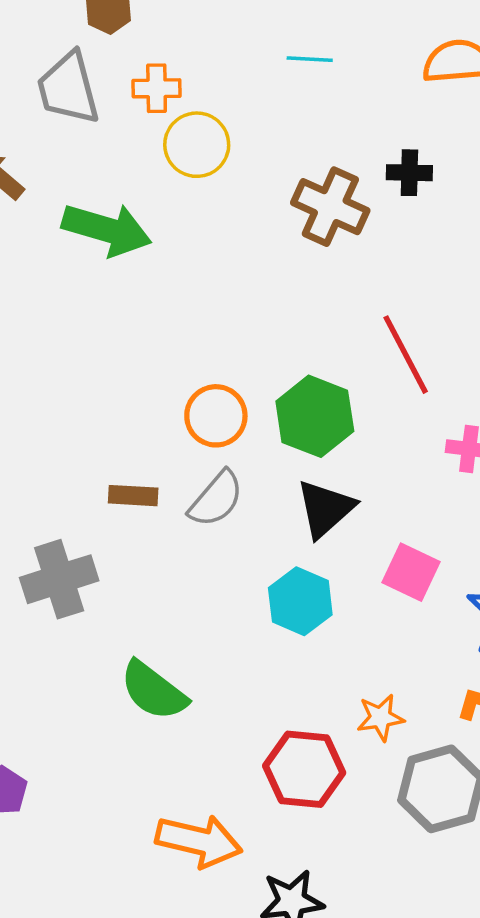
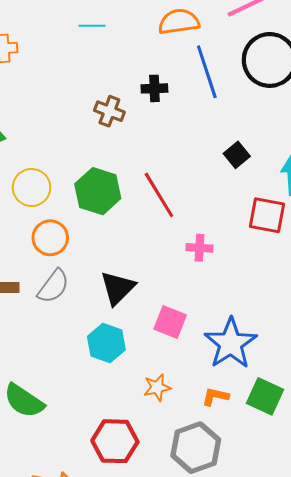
yellow circle: (197, 145) -> (32, 187), moved
brown cross: (330, 207) -> (109, 111), size x0.7
green hexagon: (315, 416) -> (98, 191), moved
orange star: (380, 718) -> (157, 387), moved

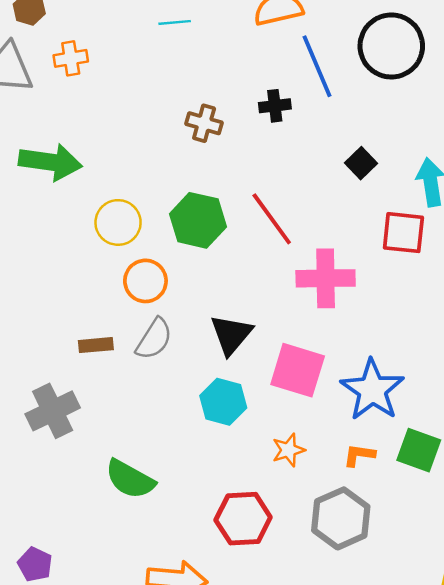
black cross: (154, 88) -> (275, 106), moved
pink cross: (199, 248) -> (326, 278), size x1.8
pink square: (170, 322) -> (298, 370), size x1.4

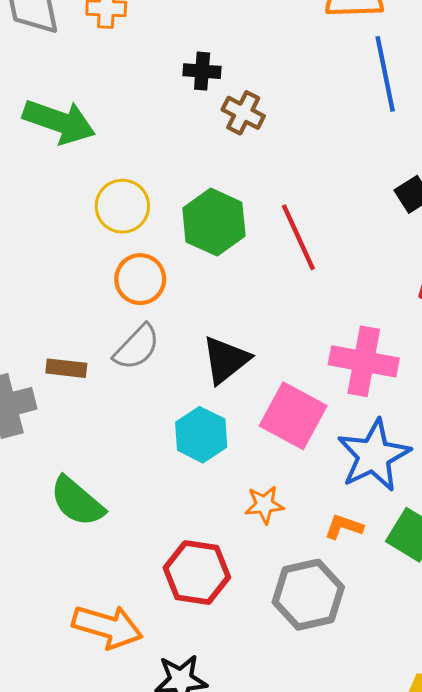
black cross: (275, 106) -> (202, 71), moved
pink cross: (326, 278) -> (364, 361), moved
brown rectangle: (96, 345) -> (66, 368), moved

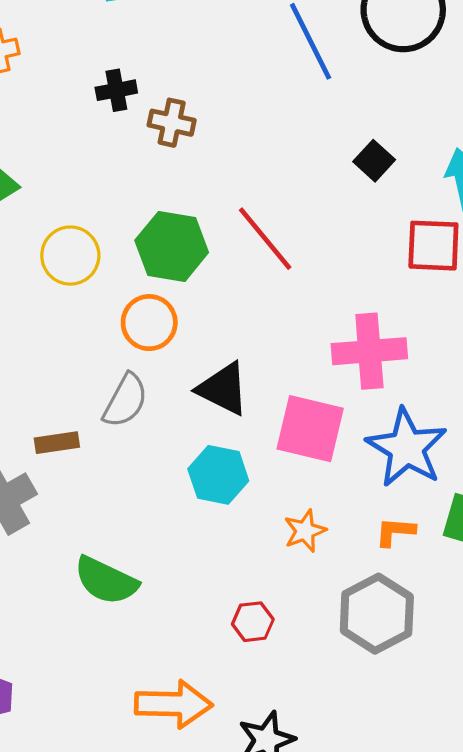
orange circle: (140, 279) -> (149, 323), moved
black triangle: (226, 360) -> (223, 389), turned -40
red hexagon: (197, 573) -> (253, 622), size x0.6

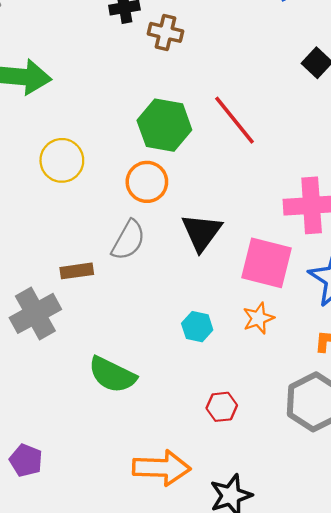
yellow circle: (70, 256) -> (62, 160), moved
black triangle: (223, 389) -> (202, 232), turned 39
cyan hexagon: (218, 475) -> (197, 327), moved, size x0.7
orange star: (305, 531) -> (258, 318), moved

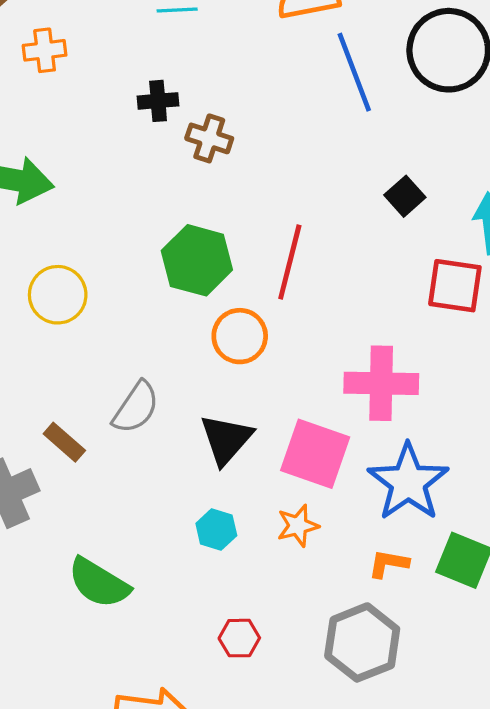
red line: (235, 120) -> (290, 262), turned 48
orange circle: (147, 182) -> (240, 336), moved
black triangle: (202, 232) -> (226, 439), moved
brown rectangle: (77, 271) -> (64, 442), turned 44

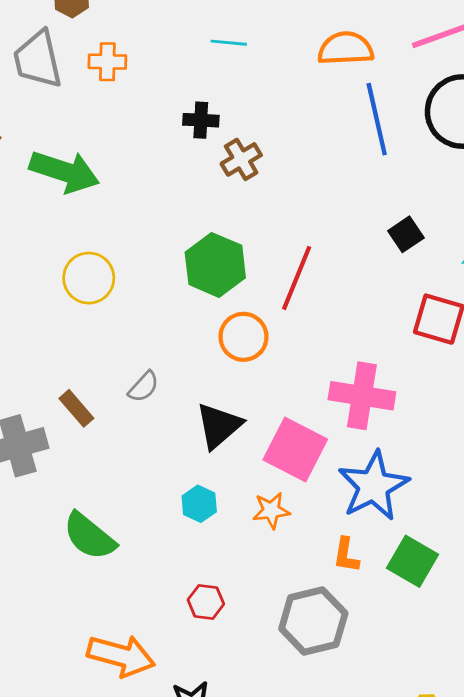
brown cross: (209, 138) -> (241, 159), turned 33
gray semicircle: (136, 407) -> (144, 387), size x0.7
orange L-shape: (388, 564) -> (346, 555), turned -99

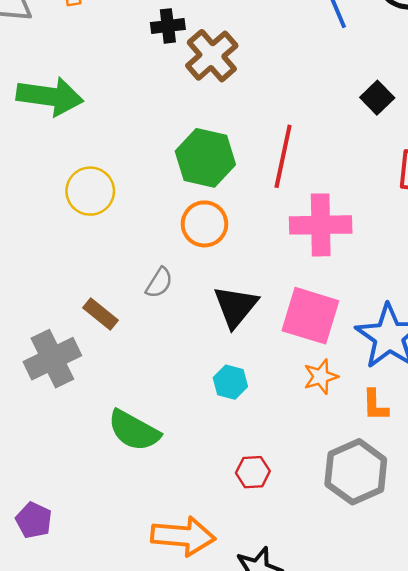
brown cross: (241, 159) -> (212, 56), size x1.4
orange circle: (243, 337) -> (204, 224), moved
pink cross: (362, 396) -> (321, 225), moved
orange star: (271, 510) -> (321, 377), moved

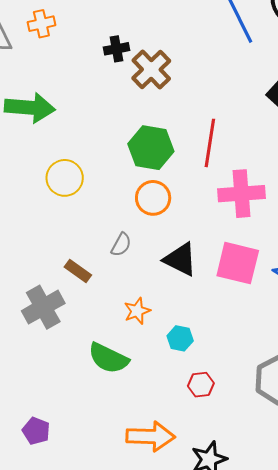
black triangle: (236, 306) -> (180, 259), turned -39
orange star: (321, 377) -> (137, 311), moved
cyan hexagon: (230, 382) -> (180, 338), moved

